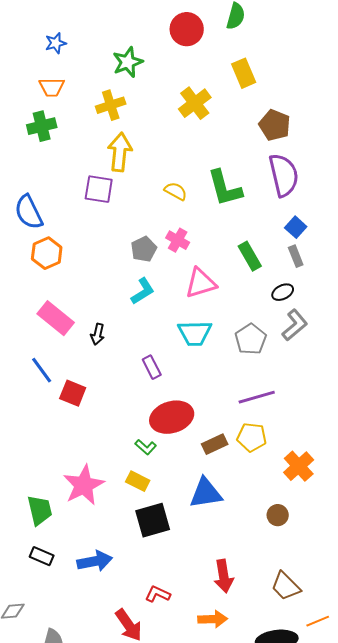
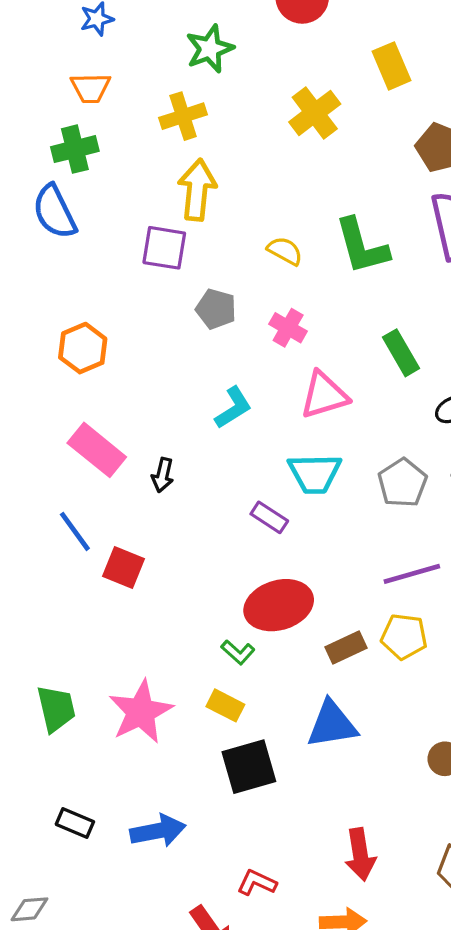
blue semicircle: (29, 212) -> (55, 212), moved
gray pentagon: (144, 249) -> (216, 309), moved, turned -30
purple rectangle: (152, 367) -> (269, 517), moved, turned -30
green trapezoid: (40, 510) -> (56, 709), moved

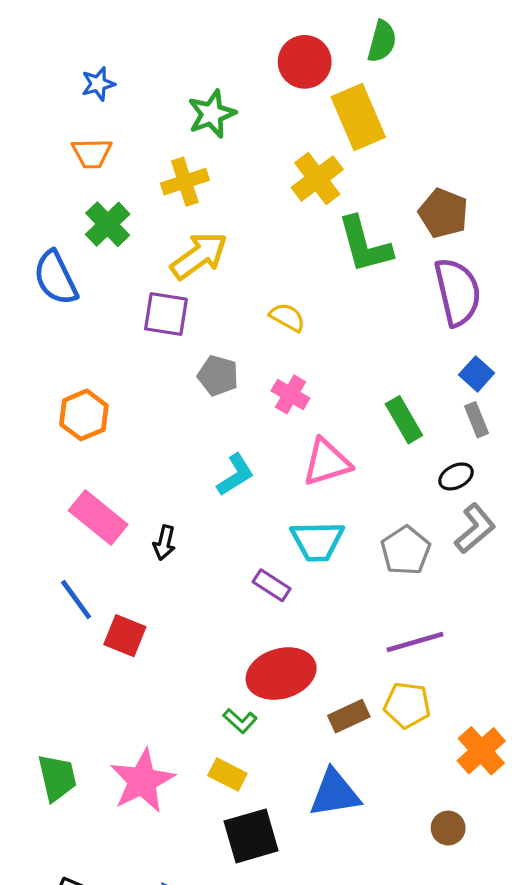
yellow rectangle: (392, 66) -> (358, 117), moved, size x1.4
green cross: (75, 149) -> (108, 224), moved, turned -30
yellow arrow: (197, 190) -> (199, 256), turned 48
green L-shape: (362, 246) -> (365, 245), moved

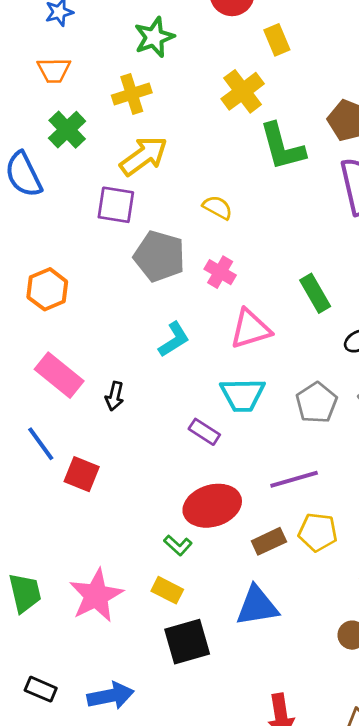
yellow rectangle: (358, 117) -> (277, 40), size x0.6
gray pentagon: (218, 376) -> (159, 256), size x1.5
purple line: (415, 642) -> (294, 479), moved

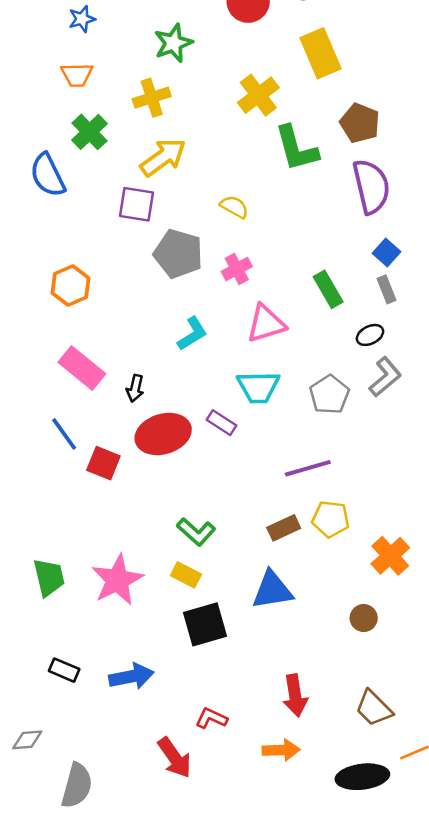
yellow rectangle: (277, 40) -> (321, 53), moved, size x1.6
pink cross: (220, 272) -> (237, 269), turned 32
red ellipse: (212, 506) -> (163, 434), moved
green L-shape: (178, 545) -> (196, 532), size x1.4

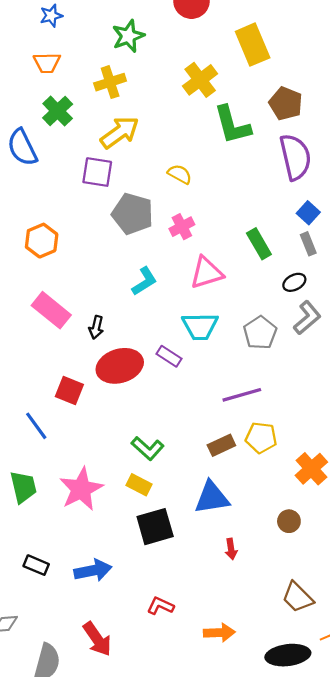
blue line: (64, 434) -> (36, 426), moved
red arrow: (295, 695) -> (231, 549), moved, size x0.6
red arrow: (175, 758) -> (97, 639), moved

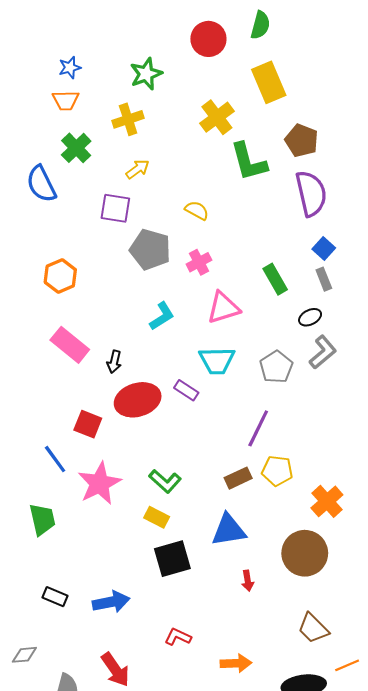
blue star: (51, 16) -> (70, 68), moved
yellow arrow: (120, 132) -> (138, 169), size x0.6
purple line: (242, 395) -> (258, 428), turned -48
pink star: (81, 489) -> (99, 483), moved
brown circle: (289, 521) -> (305, 553), size x2.0

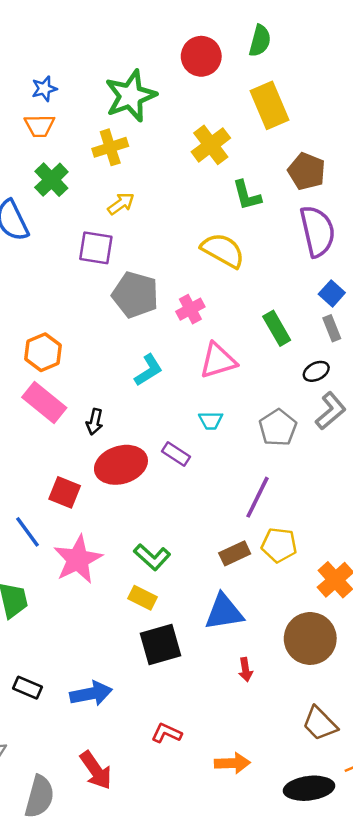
green star: (146, 74) -> (131, 96), size x1.4
green L-shape: (249, 162) -> (247, 195), size x0.7
yellow semicircle: (197, 210) -> (223, 250), moved, size x1.6
orange hexagon: (60, 276) -> (43, 352), moved
cyan trapezoid: (217, 361) -> (211, 420), size x0.6

